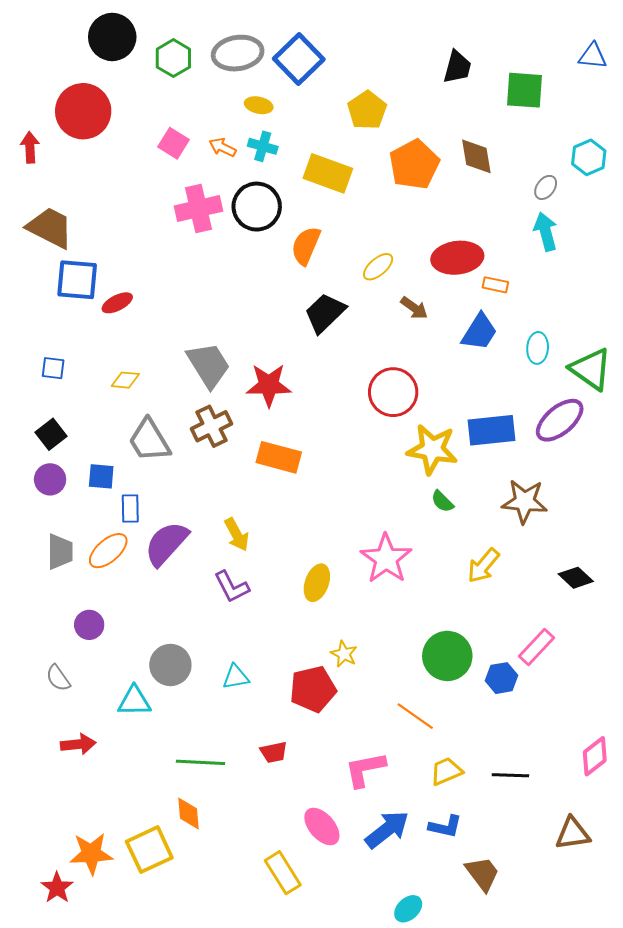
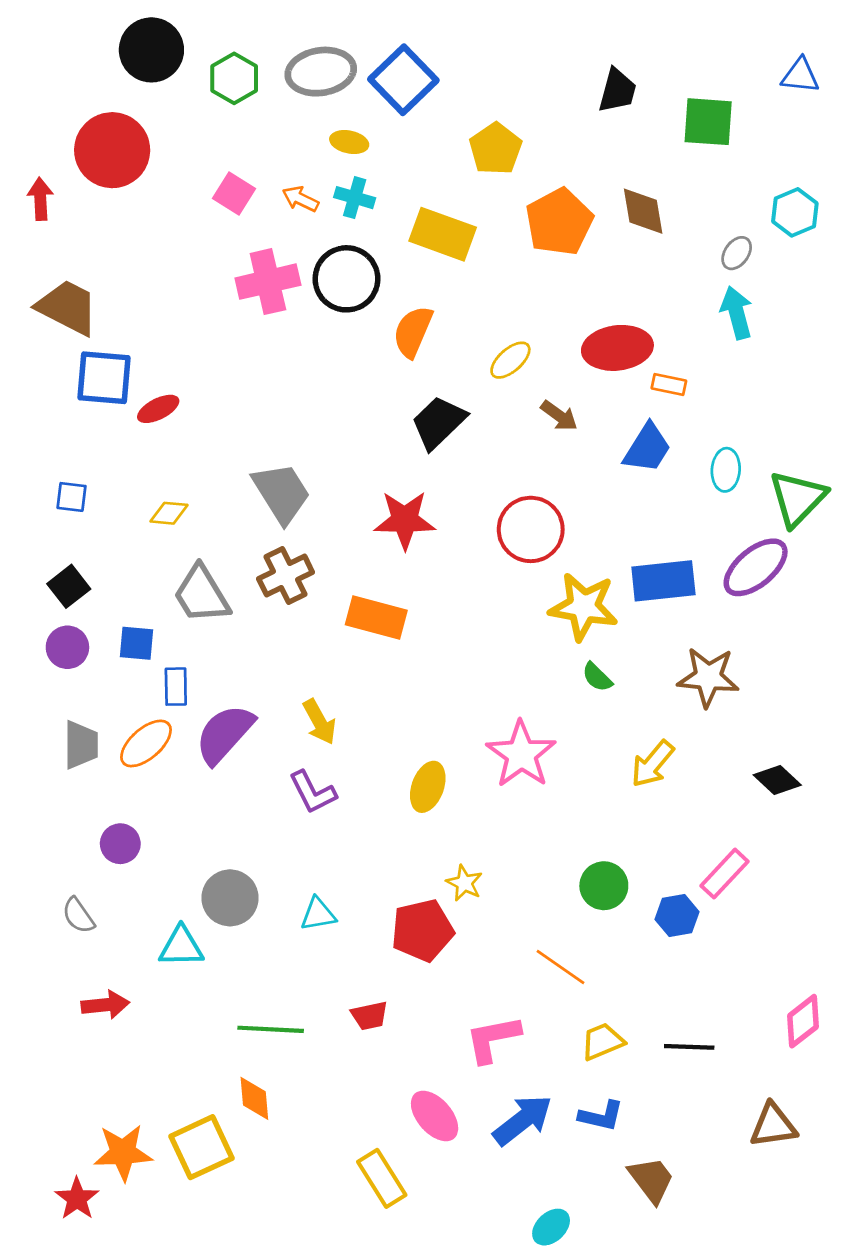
green triangle: (591, 369) -> (798, 498), turned 39
red star: (269, 385) -> (405, 520), moved
green circle: (447, 656) -> (604, 886), size x0.7

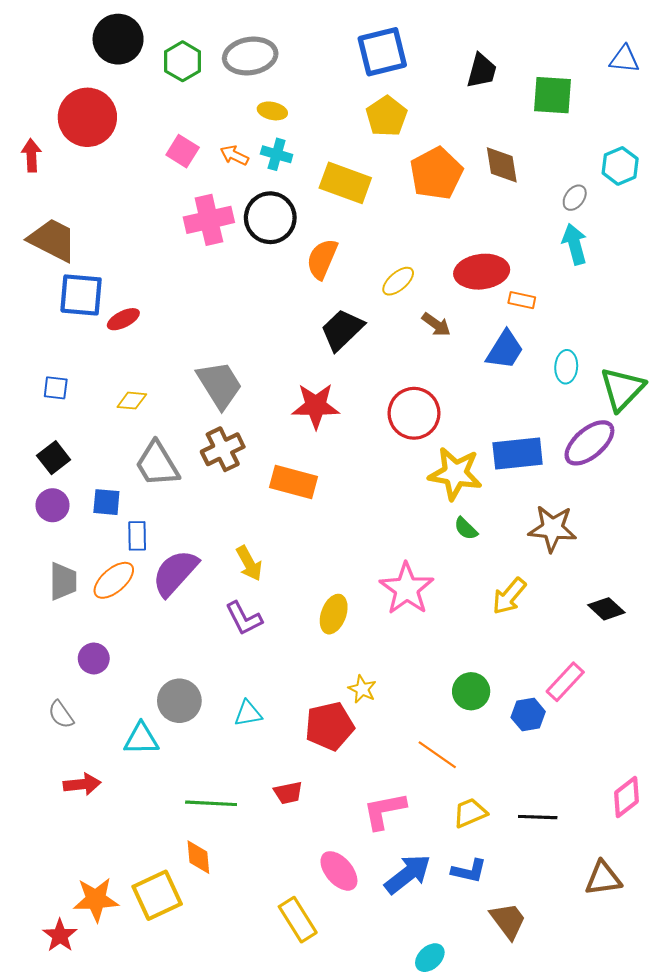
blue square: (403, 80) -> (382, 52), moved, turned 30

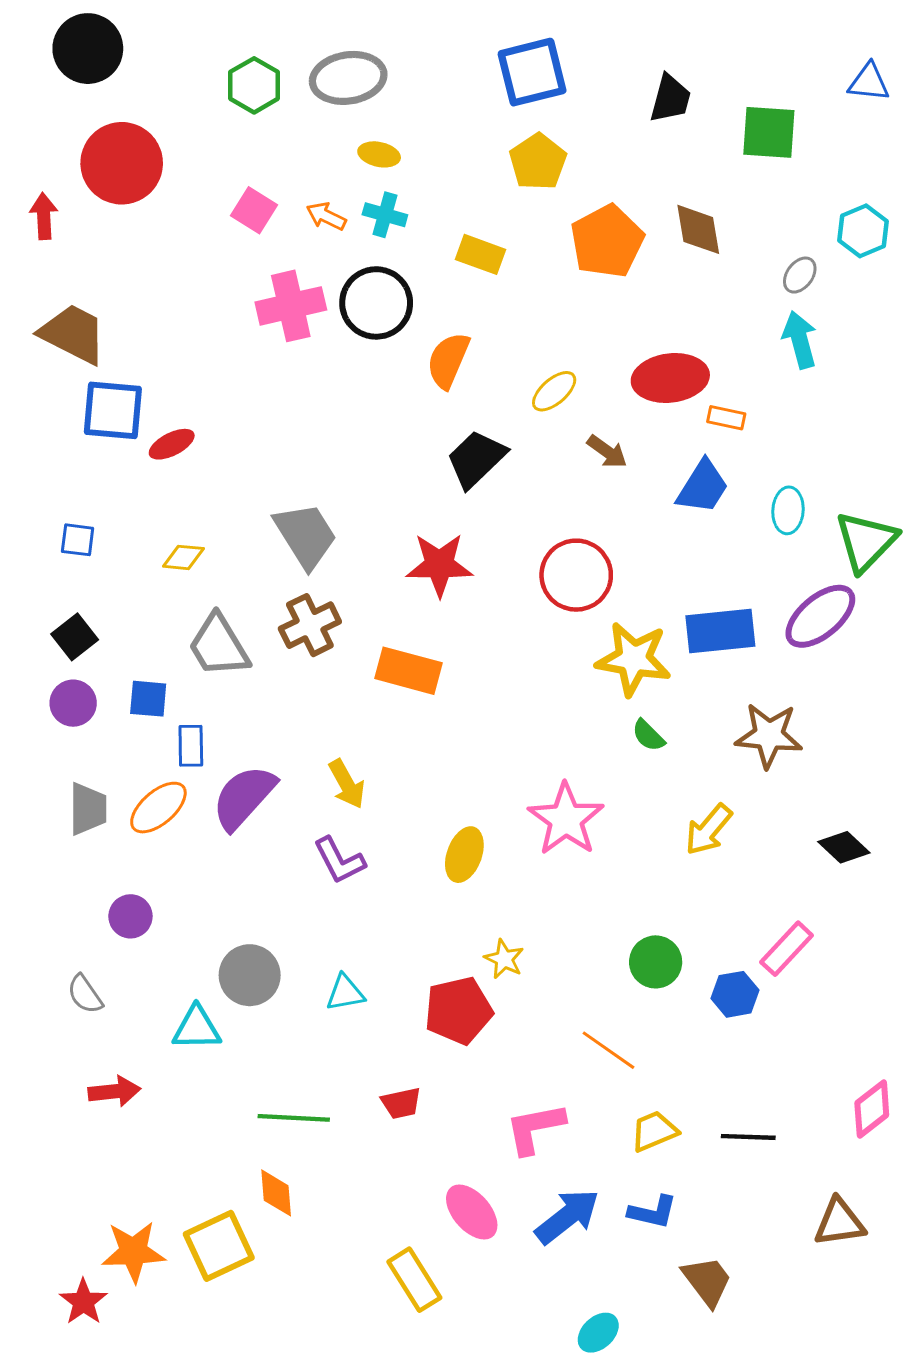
black circle: (118, 39) -> (88, 49), moved
yellow rectangle: (345, 183) -> (481, 254), size x0.7

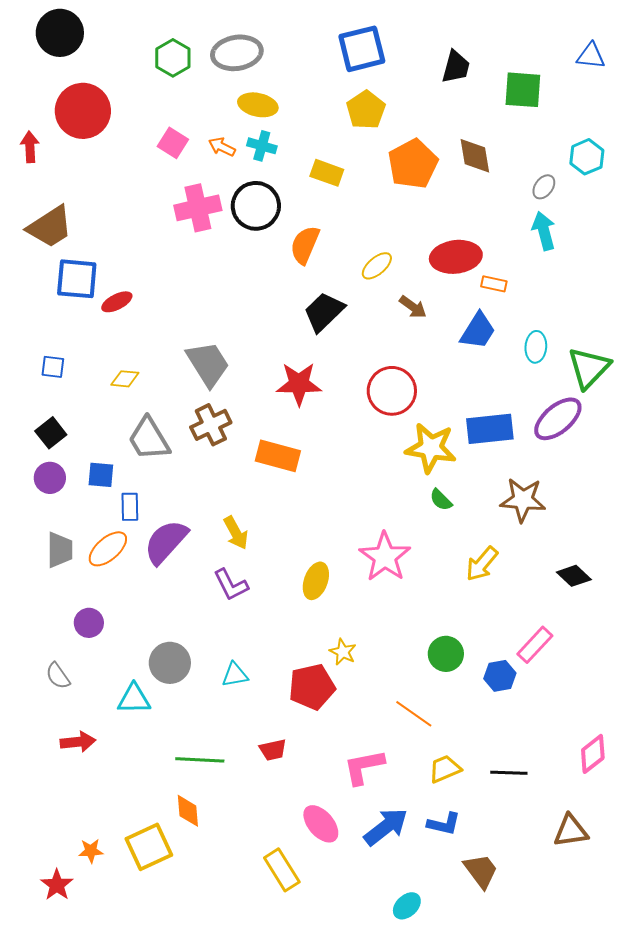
yellow ellipse: (379, 154) -> (258, 105), size x1.4
brown trapezoid: (73, 334) -> (50, 227), turned 120
orange star: (133, 1252) -> (91, 851), size x0.6

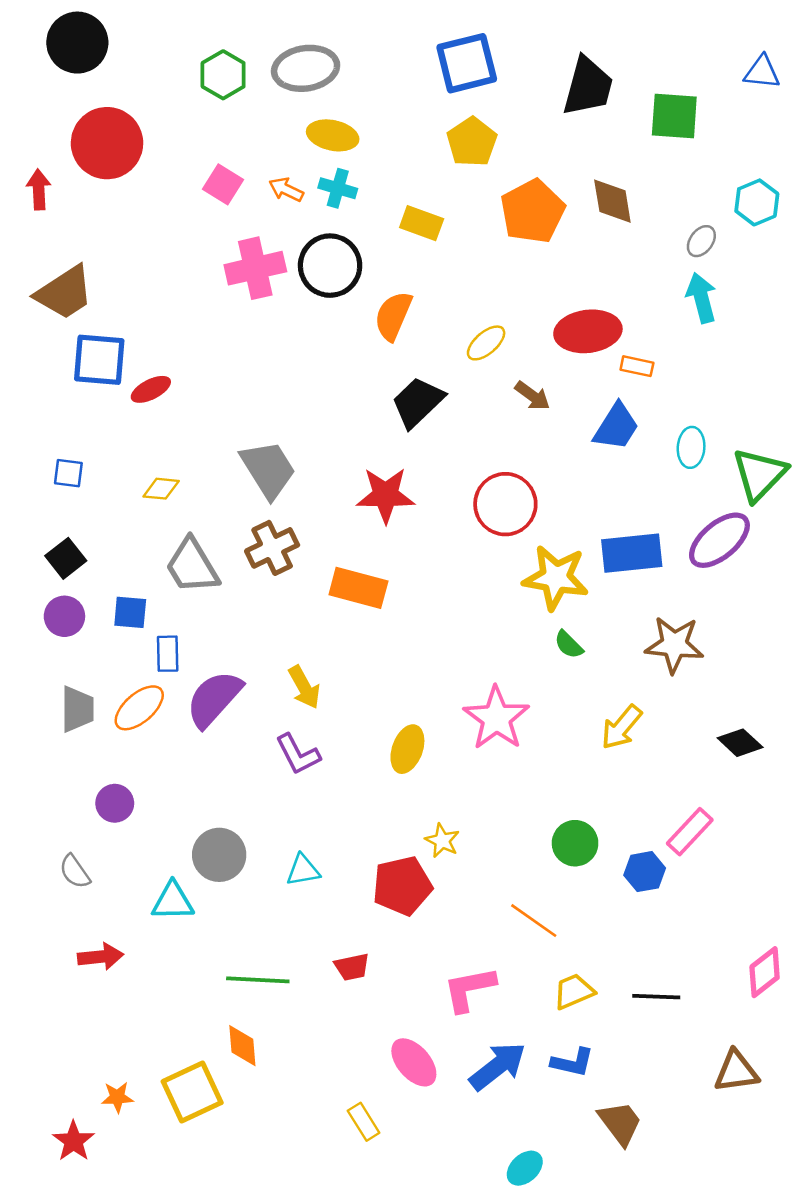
black trapezoid: (456, 67) -> (588, 86), size x1.4
yellow rectangle: (282, 870) -> (364, 1122), size x0.7

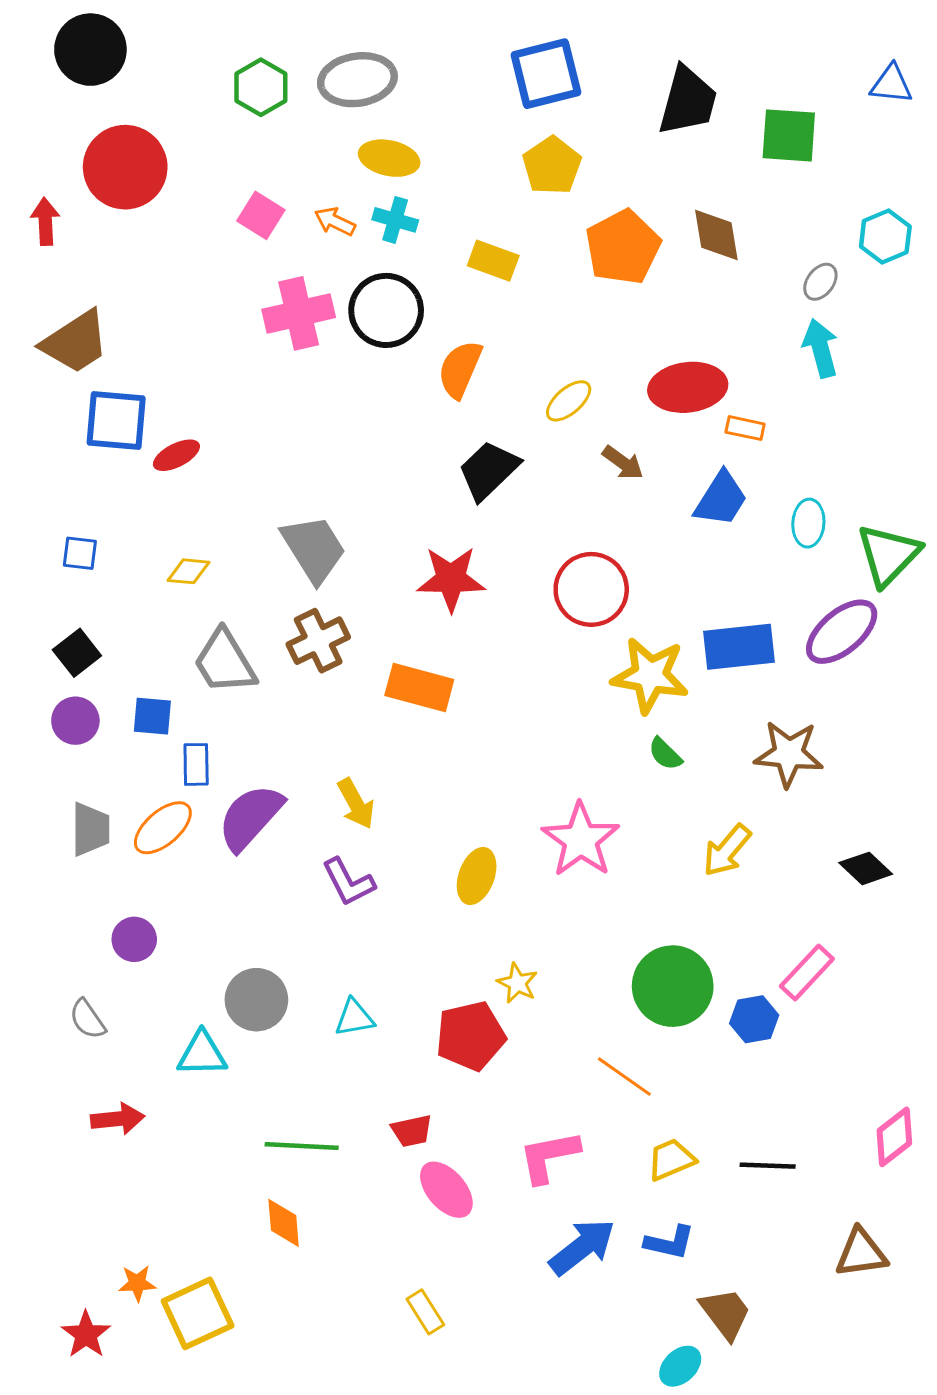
green circle: (575, 843) -> (673, 986), size x1.5
pink ellipse: (414, 1062) -> (446, 1190), moved
yellow square: (192, 1092) -> (198, 1313), moved
cyan ellipse: (525, 1168) -> (680, 1366), moved

